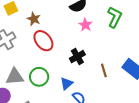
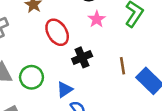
red ellipse: (43, 41) -> (57, 32), moved
brown line: (104, 70) -> (123, 66), moved

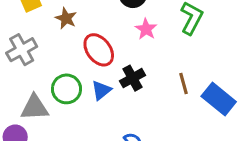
green circle: (31, 77) -> (66, 89), moved
blue triangle: (65, 90) -> (101, 90), moved

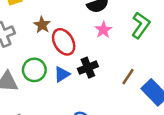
brown star: (66, 18) -> (42, 25), moved
brown line: (184, 83) -> (128, 77), turned 42

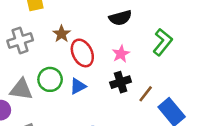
pink star: (103, 30) -> (121, 54), moved
black cross: (88, 68) -> (121, 82), moved

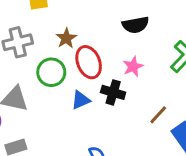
green circle: (50, 79) -> (51, 72), moved
black cross: (121, 82) -> (113, 92), moved, turned 30

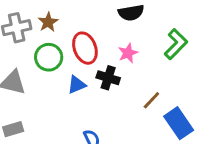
brown star: (66, 38) -> (48, 22), moved

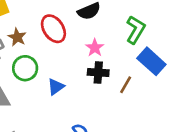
red ellipse: (85, 48) -> (53, 29), moved
black cross: (108, 78) -> (98, 73), moved
blue rectangle: (179, 123) -> (151, 61), moved

